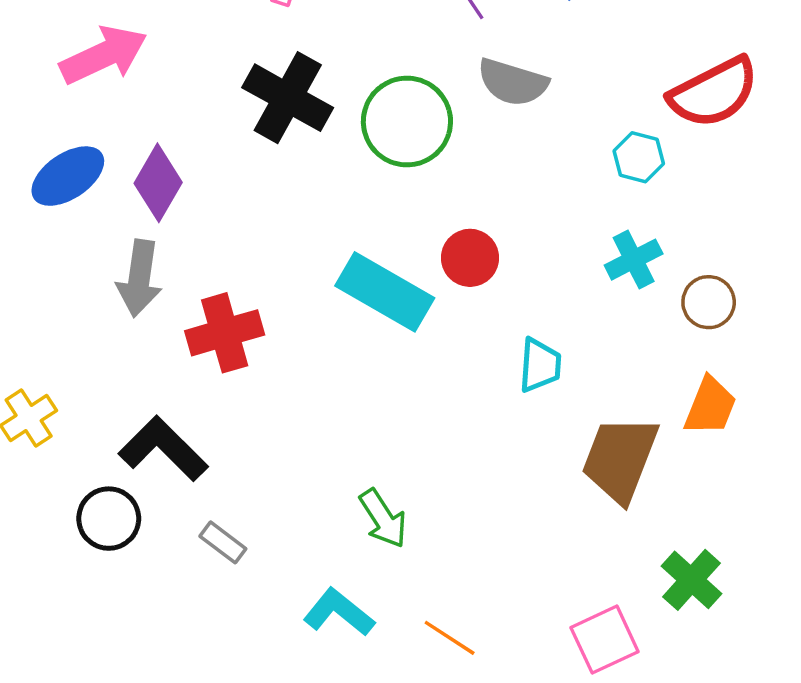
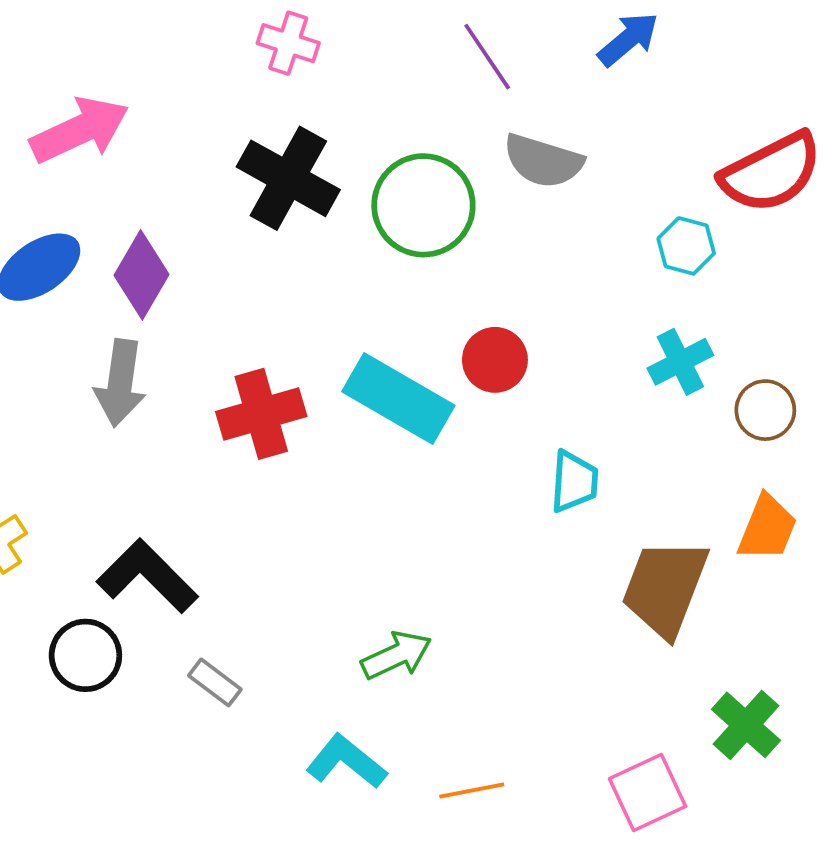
red cross: (225, 333) -> (261, 414), moved
green arrow: (383, 519) -> (396, 655), turned -82
orange line: (450, 638) -> (472, 791), turned -44

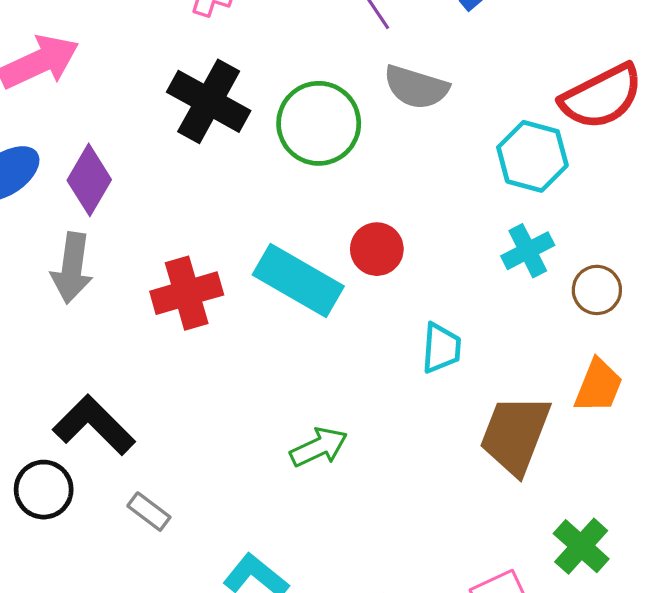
cyan hexagon: (686, 246) -> (532, 156), size x1.5
green arrow: (396, 655) -> (319, 447), moved

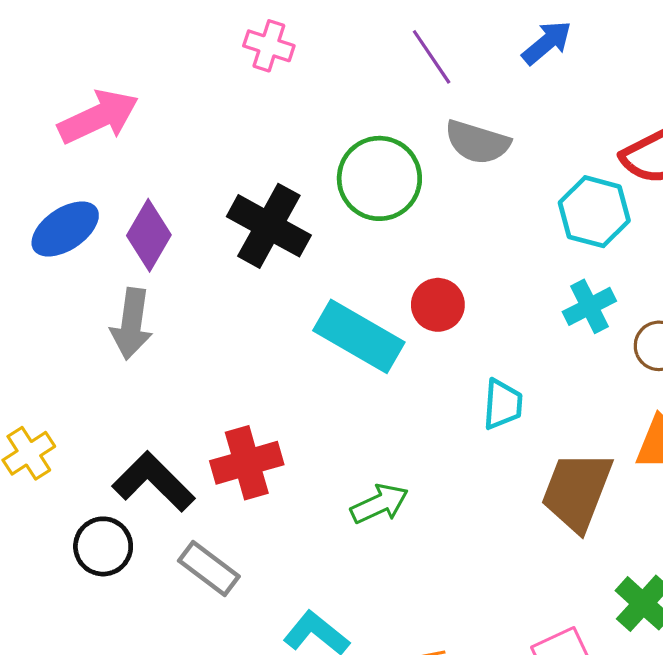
black cross: (209, 101) -> (269, 226), moved
red cross: (187, 293) -> (247, 463), moved
gray rectangle: (149, 512) -> (209, 569), size x1.4

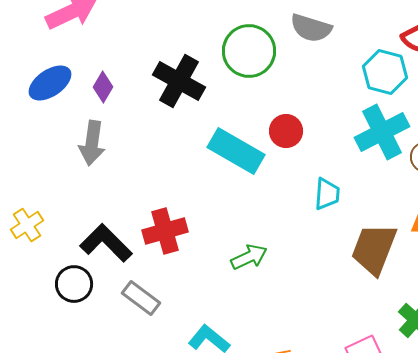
purple diamond: (149, 235) -> (103, 87), size x0.7
cyan cross: (589, 306) -> (382, 132), size x1.6

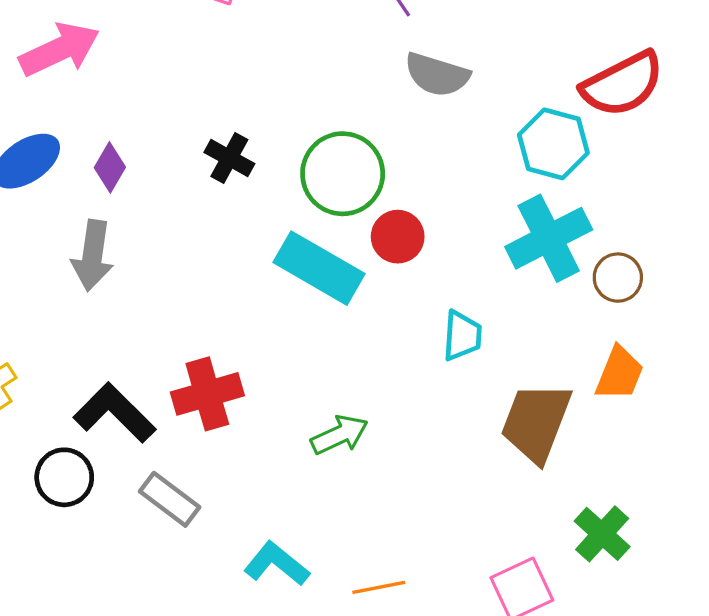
green circle: (249, 51) -> (343, 174), moved
black cross: (179, 81) -> (229, 158), size x0.6

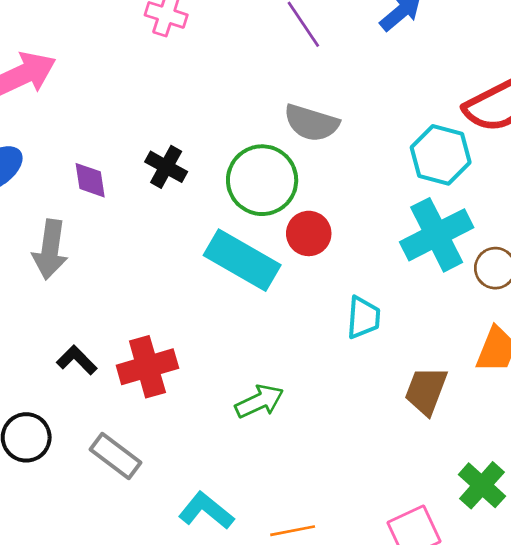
gray semicircle: (437, 75) -> (311, 123), moved
purple diamond: (110, 167) -> (90, 180), moved, turned -39
black L-shape: (115, 413) -> (77, 360), moved, size x0.6
brown trapezoid: (536, 422) -> (426, 391), size x0.7

